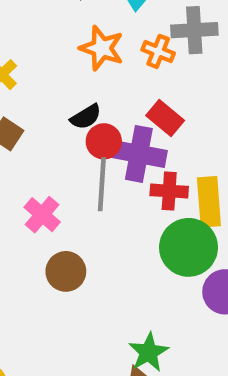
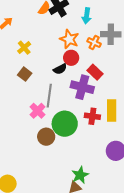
red circle: (104, 141) -> (71, 58), moved
gray line: (102, 184) -> (49, 96), moved
red cross: (169, 191) -> (92, 116), moved
green circle: (189, 247) -> (65, 124), moved

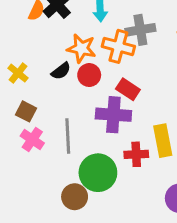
orange cross: (94, 42) -> (118, 46), size x1.5
black semicircle: (60, 69) -> (61, 71), moved
pink cross: (38, 111) -> (32, 140), moved

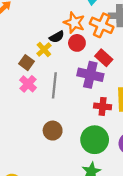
yellow cross: (18, 73) -> (44, 49), moved
green circle: (98, 173) -> (95, 140), moved

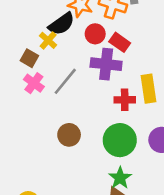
black semicircle: (57, 37) -> (62, 24), size x1.5
red circle: (77, 43) -> (95, 34), moved
gray line: (54, 85) -> (65, 81), turned 40

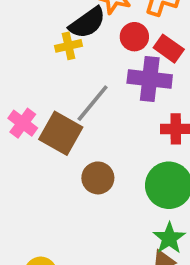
yellow cross: (48, 40) -> (69, 46), turned 36
brown square: (29, 58) -> (61, 133), moved, size x1.6
pink cross: (34, 83) -> (23, 123), moved

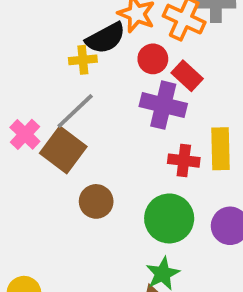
gray line: (93, 103) -> (75, 111), moved

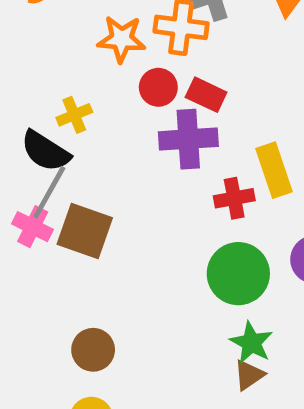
black semicircle: (106, 38) -> (46, 151), moved, turned 78
gray line: (75, 111) -> (49, 192), moved
brown circle: (96, 201) -> (93, 350), moved

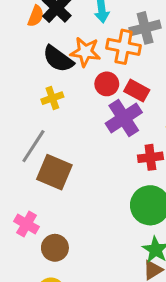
purple cross: (188, 139) -> (124, 118), turned -33
black semicircle: (46, 151) -> (58, 59), moved
pink cross: (33, 227) -> (27, 224), moved

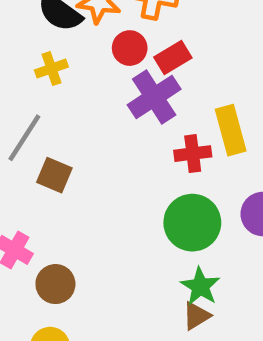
red rectangle: (137, 91) -> (173, 57), turned -60
brown square: (54, 172) -> (54, 175), size x0.7

